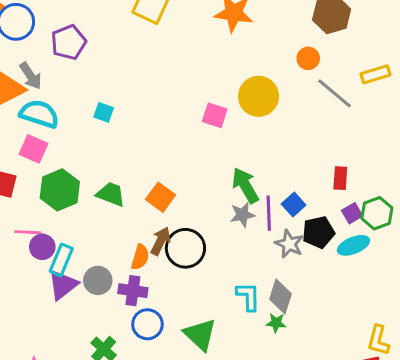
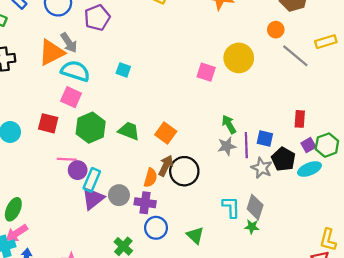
green arrow: (245, 185) -> (229, 124), size x0.7
blue square: (294, 204) -> (265, 139), turned -35
black pentagon: (318, 232) -> (283, 159), turned -30
green triangle: (200, 334) -> (195, 235), size x0.7

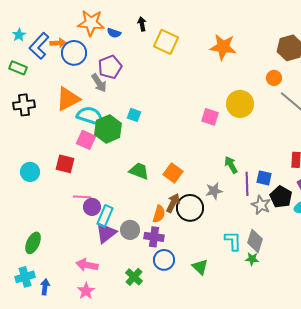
gray arrow: (69, 43) -> (99, 83), moved
green hexagon: (91, 128) -> (108, 129), moved
gray star: (227, 146) -> (214, 191), moved
pink arrow: (17, 233) -> (87, 265), moved, turned 45

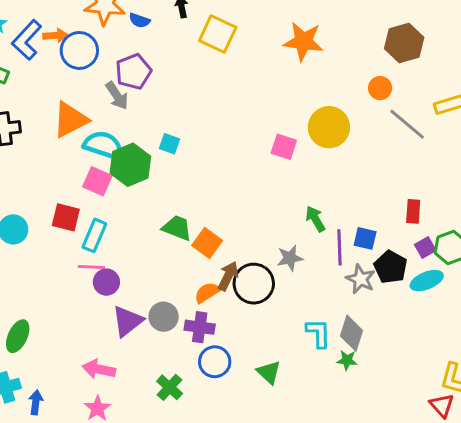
orange square: (173, 173) -> (207, 243), moved
orange semicircle: (159, 214) -> (207, 293), turned -138
cyan rectangle: (105, 216) -> (94, 235), moved

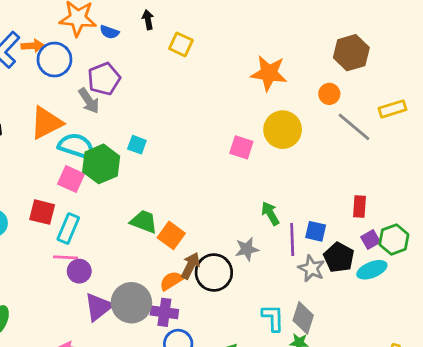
yellow square: (218, 34) -> (181, 44), size x0.7
orange star: (303, 41) -> (269, 73), moved
gray circle: (164, 317) -> (131, 303), size x1.5

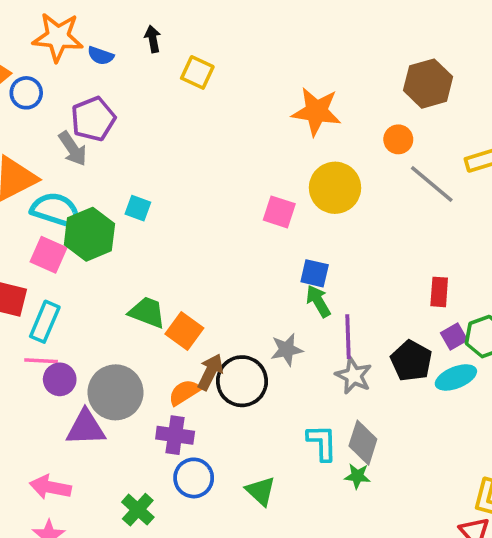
blue circle: (54, 60) -> (26, 93), size x0.7
blue square: (316, 231) -> (315, 273), moved
gray star: (311, 268) -> (354, 376), moved
gray circle: (131, 303) -> (115, 392), moved
purple triangle: (98, 307) -> (86, 428), turned 36

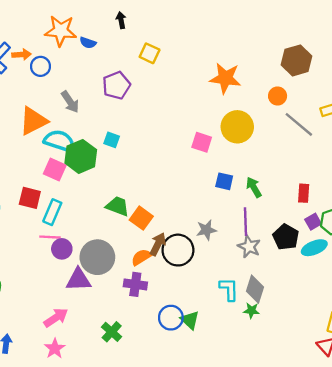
black arrow: (153, 39) -> (121, 20), moved
purple pentagon: (93, 119) -> (116, 85), moved
green arrow: (318, 301) -> (254, 187), moved
blue circle: (194, 478) -> (171, 318), moved
pink arrow: (50, 487) -> (56, 318), turned 135

